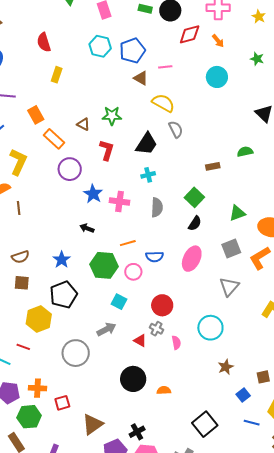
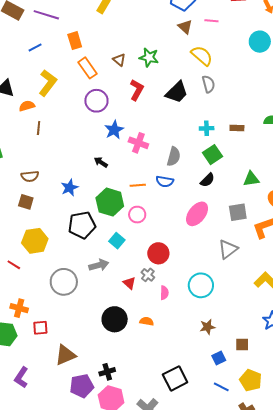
cyan cross: (148, 175) -> (207, 128), moved
blue semicircle: (155, 257) -> (165, 181), moved
black pentagon: (63, 295) -> (82, 225), moved
orange semicircle: (164, 390) -> (147, 321), moved

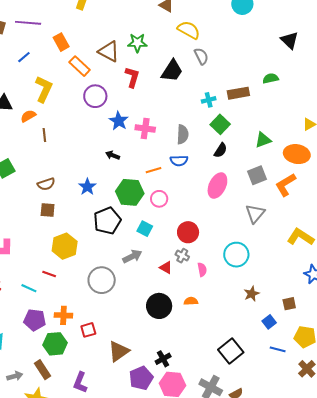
brown triangle: (119, 60) -> (109, 51), size x1.6
brown rectangle: (237, 128) -> (238, 93), size x1.5

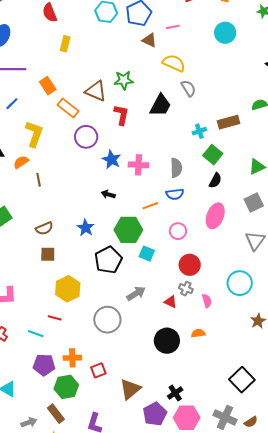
pink circle: (159, 199) -> (178, 231), moved
cyan square: (145, 229) -> (147, 254), moved

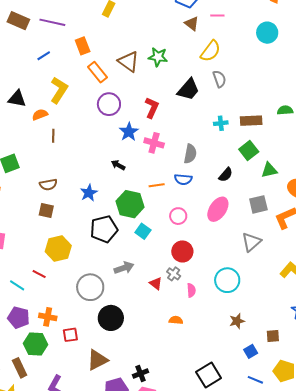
yellow semicircle: (174, 63) -> (211, 51), turned 90
red L-shape: (121, 115) -> (152, 108), moved
green square: (213, 155) -> (249, 150), moved
black circle: (167, 341) -> (111, 318), moved

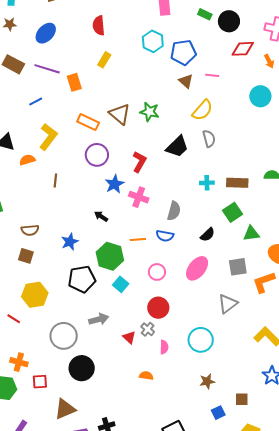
orange rectangle: (83, 46) -> (74, 82), moved
orange rectangle: (98, 72) -> (88, 122), turned -30
brown line: (53, 136) -> (55, 181), moved

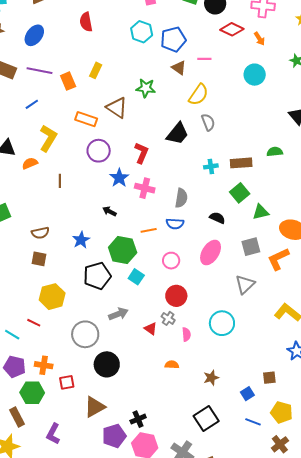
red diamond: (243, 49) -> (232, 29), turned 35
yellow rectangle: (104, 60) -> (96, 70), moved
green star: (149, 112) -> (146, 88), moved
black semicircle: (208, 235) -> (217, 218), turned -105
brown star: (207, 381) -> (211, 378), moved

